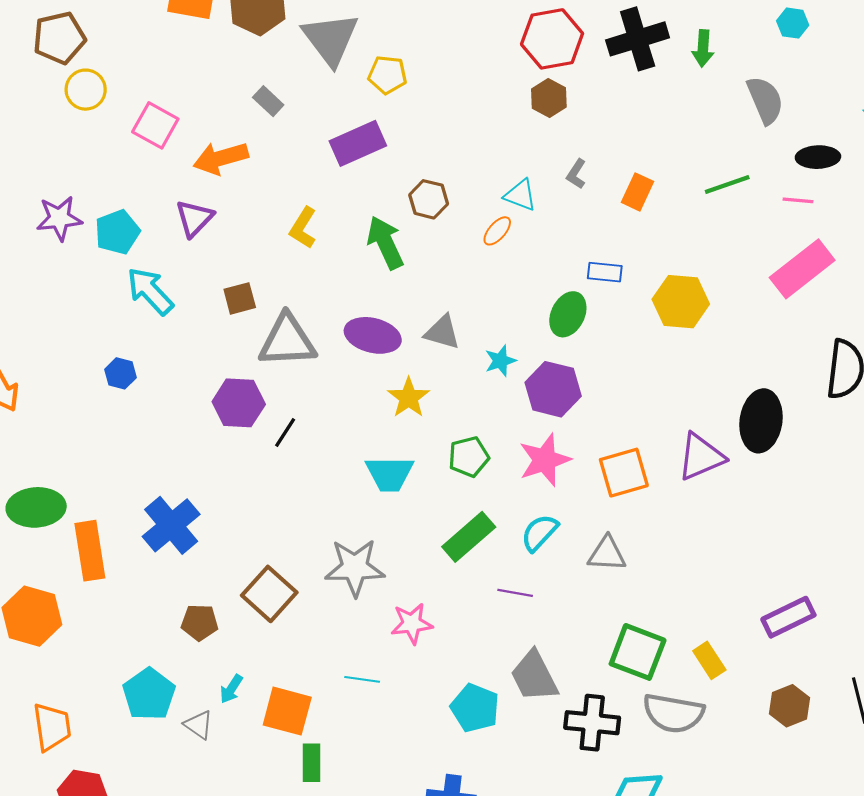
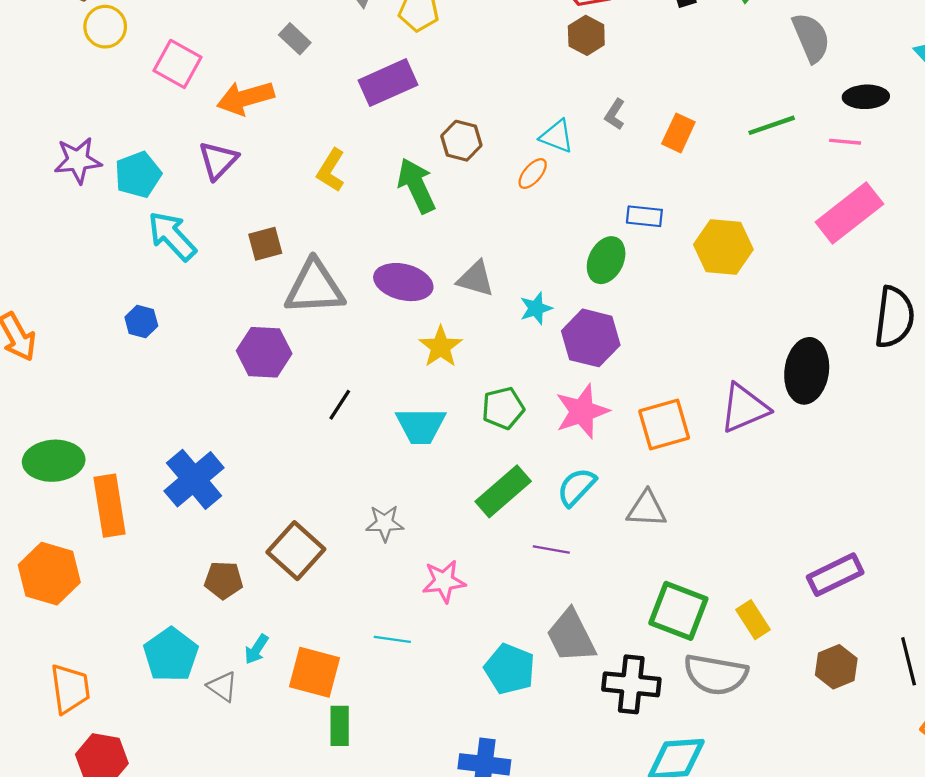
black line: (285, 432) -> (340, 405), moved
gray star: (355, 568) -> (385, 523), size x0.6

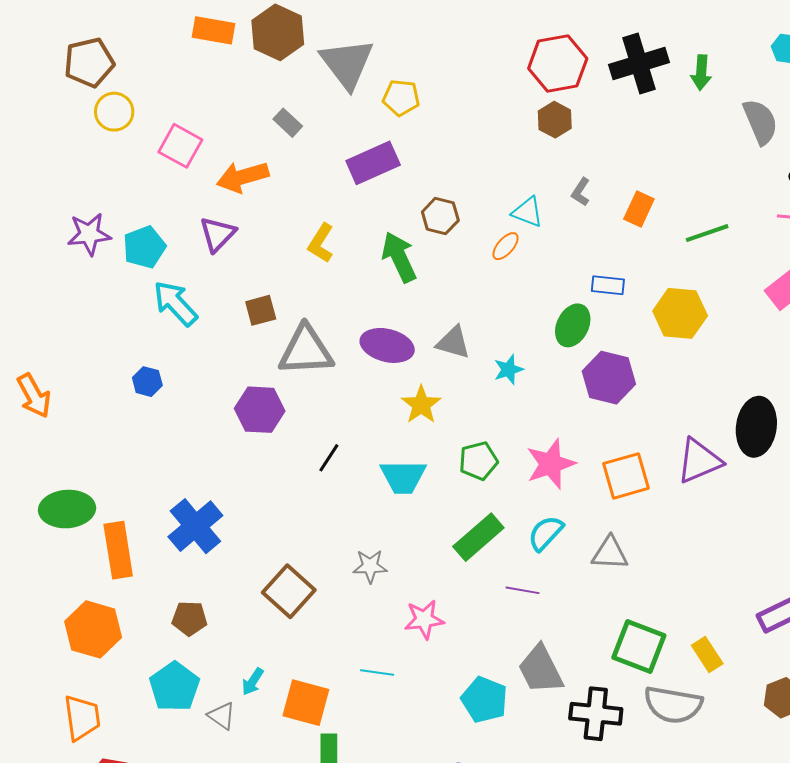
green line: (772, 125) -> (707, 233), moved
purple hexagon: (591, 338) -> (609, 378), moved
orange hexagon: (49, 574) -> (93, 629), moved
brown pentagon: (224, 580) -> (189, 618), moved

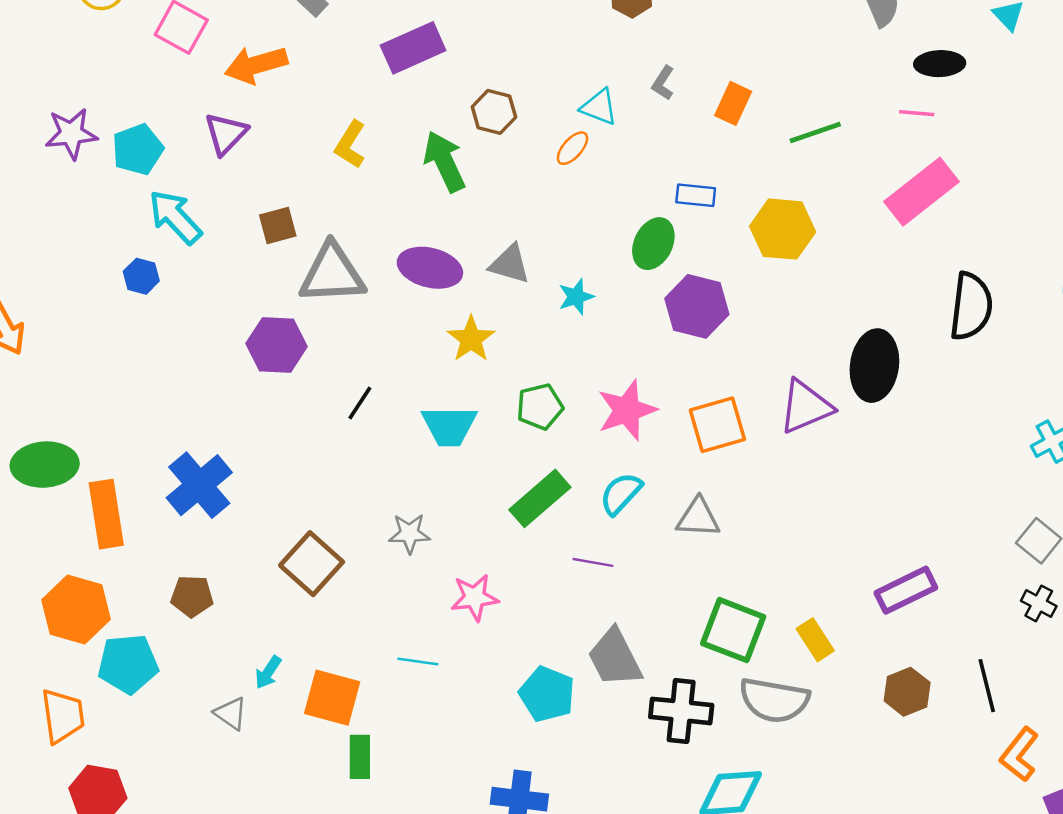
blue hexagon: (147, 382) -> (141, 276), moved
cyan pentagon: (174, 687) -> (128, 664), moved, turned 30

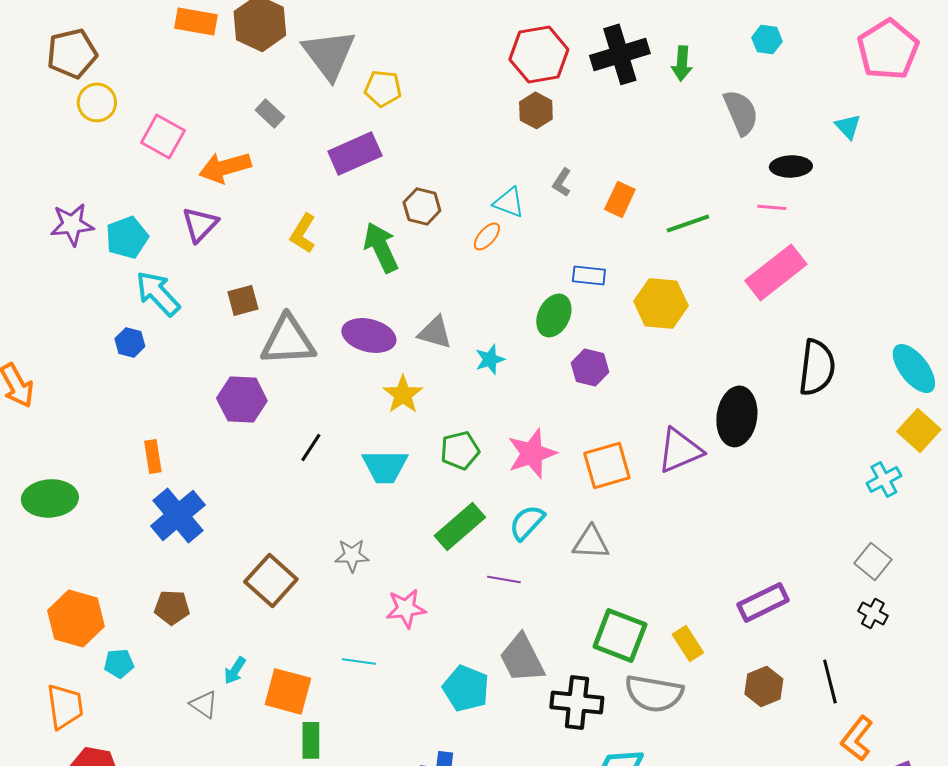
purple hexagon: (697, 306) -> (590, 367), size x0.7
orange rectangle: (106, 514) -> (153, 456), moved, size x0.6
cyan pentagon: (128, 664) -> (119, 663), size x0.6

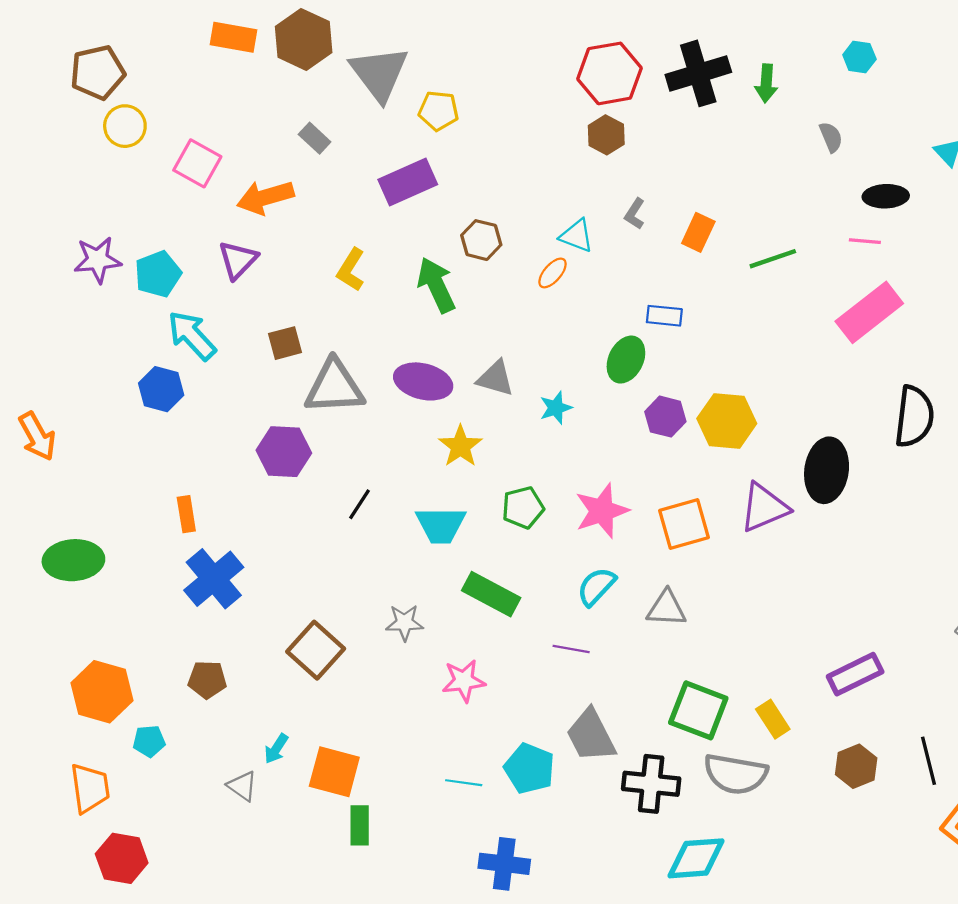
gray semicircle: (741, 112) -> (831, 137), size x0.6
yellow hexagon: (661, 303) -> (727, 421), moved
blue hexagon: (130, 342) -> (161, 389), size x1.4
green rectangle: (460, 526) -> (491, 594), moved, turned 69
cyan line: (359, 661) -> (464, 783), moved

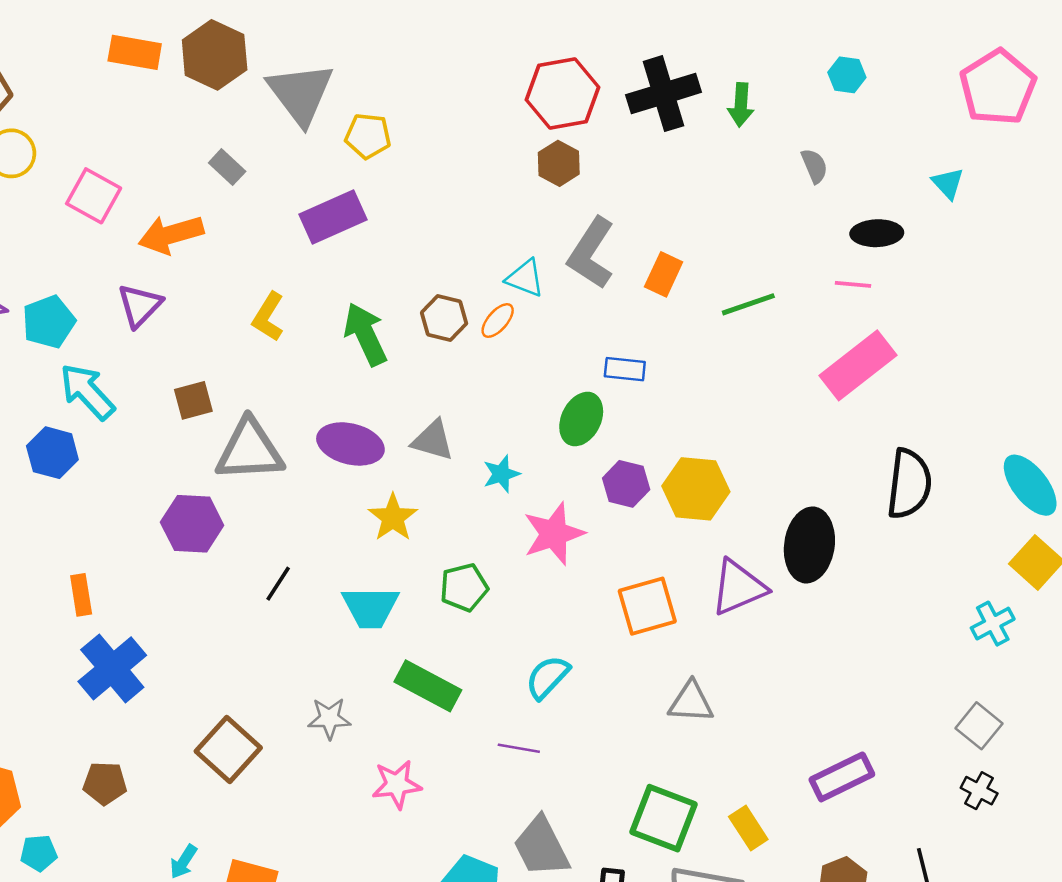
gray L-shape: (635, 214) -> (591, 253), size x2.0
brown hexagon: (481, 240) -> (444, 318), moved
pink star: (602, 511) -> (554, 534), moved
gray triangle: (666, 608) -> (691, 702), moved

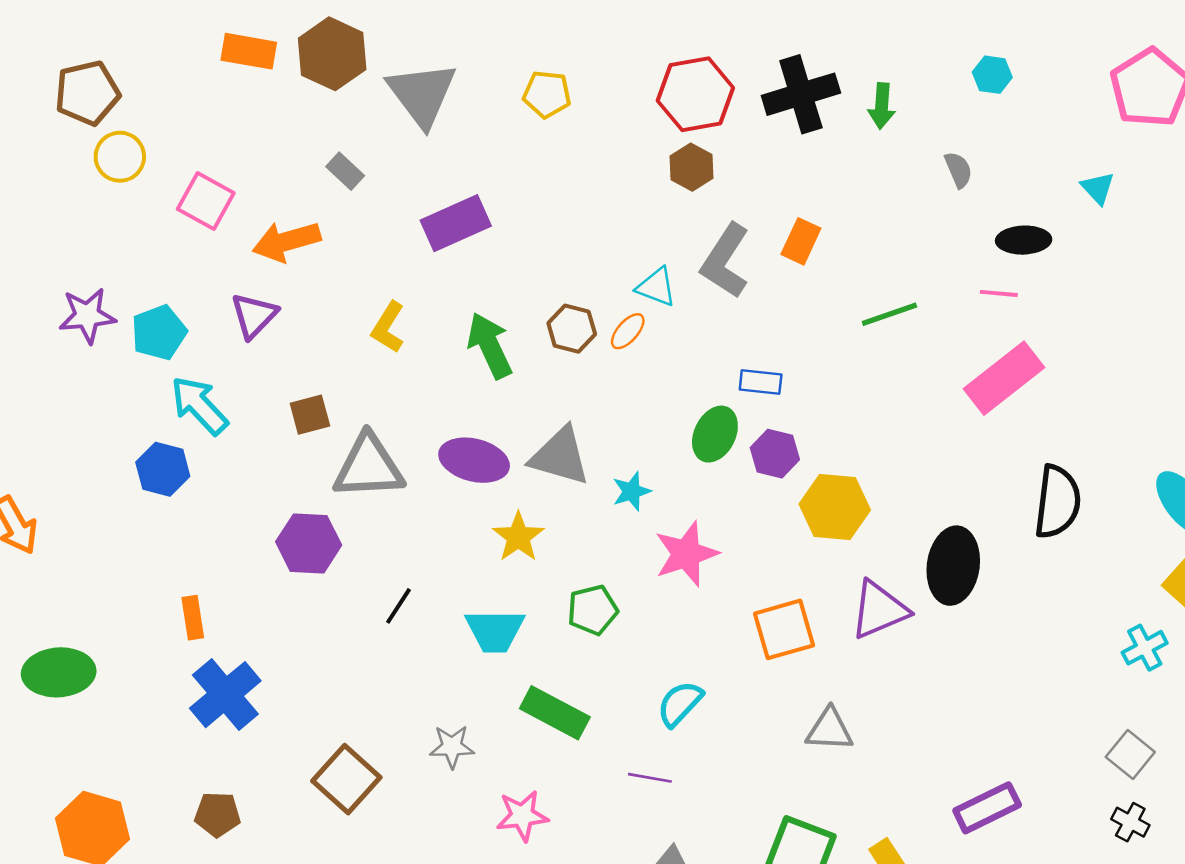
yellow pentagon: (368, 136) -> (547, 94), moved
orange rectangle: (664, 274) -> (801, 241), moved
gray triangle: (433, 440) -> (560, 456), size x1.4
purple hexagon: (626, 484) -> (775, 454), moved

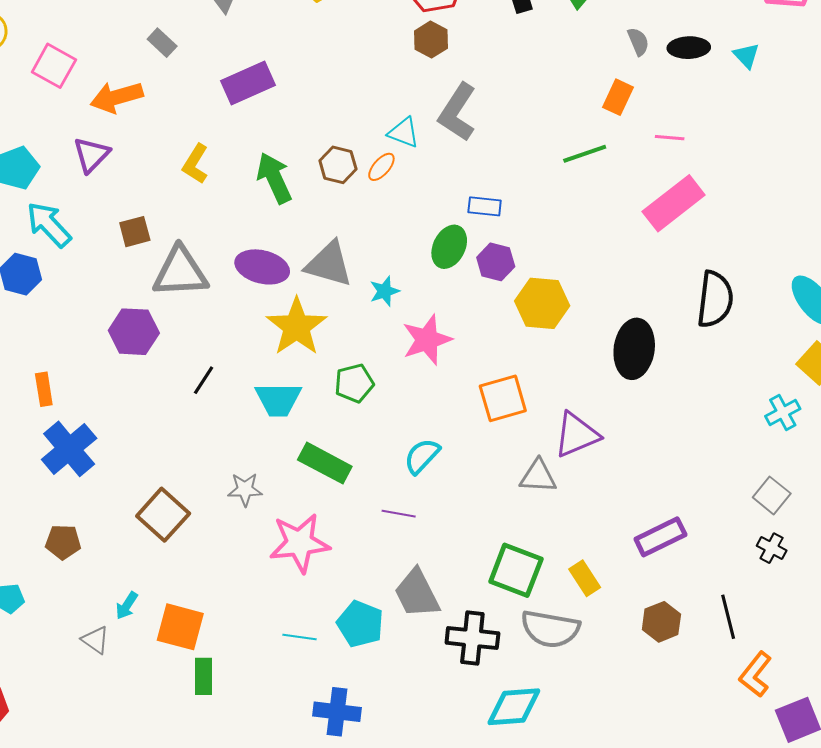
black ellipse: (1024, 240) -> (689, 48), moved
orange rectangle: (801, 241) -> (618, 97), moved
yellow star: (518, 537) -> (297, 327), size x1.5
purple triangle: (879, 610) -> (577, 435), moved
pink star: (522, 816) -> (300, 543), size x1.5

